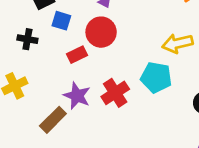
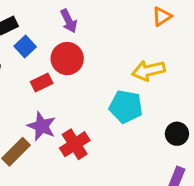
blue square: (61, 21) -> (25, 46), turned 30
red cross: (115, 93) -> (75, 144), moved

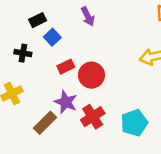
red circle: (67, 59) -> (91, 75), moved
cyan pentagon: (126, 107) -> (134, 123), moved, turned -30

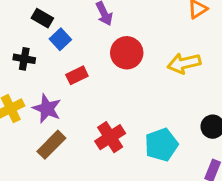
black rectangle: (38, 20) -> (42, 18), turned 56
red circle: (91, 75) -> (127, 53), moved
purple star: (66, 102) -> (47, 109), moved

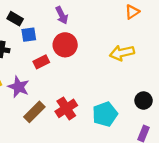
blue square: (60, 39) -> (29, 35), turned 35
red circle: (127, 53) -> (65, 45), moved
brown rectangle: (51, 145) -> (34, 112), moved

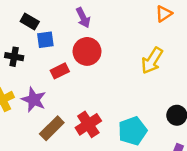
yellow arrow: (122, 53) -> (152, 61), turned -45

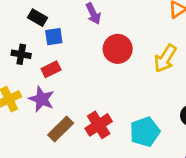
red circle: (87, 51) -> (118, 49), moved
red rectangle: (60, 71) -> (51, 69), moved

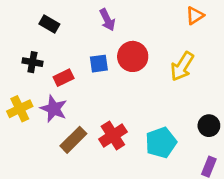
blue square: (54, 37) -> (99, 64), moved

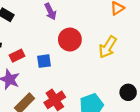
blue square: (99, 64) -> (44, 61), moved

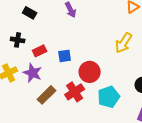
red circle: (70, 40) -> (90, 72), moved

